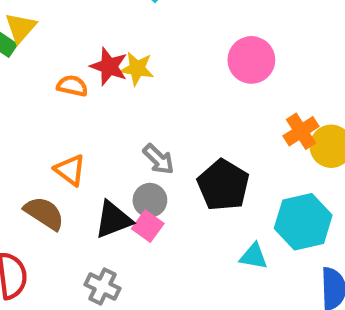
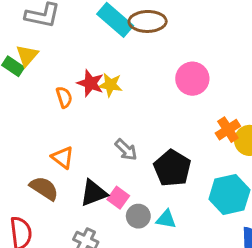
orange semicircle: (72, 86) -> (64, 97), turned 60
gray circle: (150, 200) -> (138, 216), moved
cyan triangle: (254, 256) -> (166, 219), moved

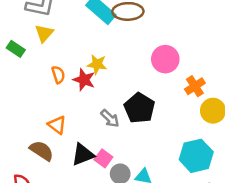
yellow triangle: (27, 55) -> (44, 33), moved
red star: (90, 83) -> (84, 80), moved
orange cross: (228, 130) -> (195, 86), moved
black pentagon: (172, 168) -> (139, 108), moved

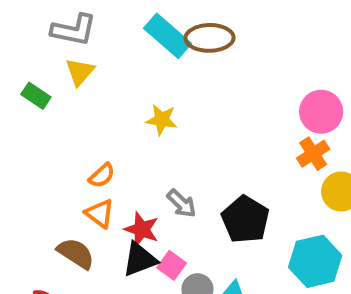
pink circle: (165, 59) -> (321, 112), moved
orange semicircle: (58, 75) -> (102, 176), moved, turned 66
red star: (84, 80) -> (142, 229), moved
black pentagon: (139, 108) -> (245, 219), moved

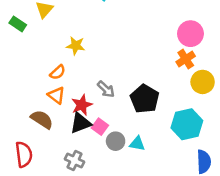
yellow star: (162, 120) -> (76, 46), moved
red star: (142, 229) -> (82, 105), turned 30

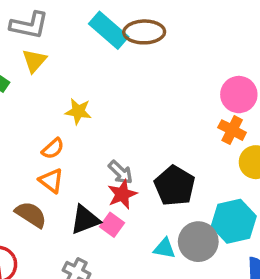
orange cross: (186, 59) -> (232, 130), turned -30
red star: (82, 105) -> (122, 194), moved
gray circle: (116, 141) -> (198, 242), moved, size x1.5

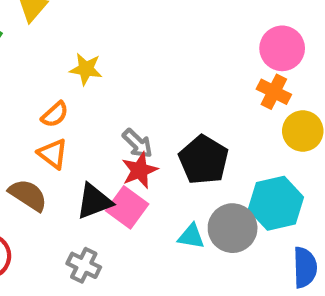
pink square: (112, 225) -> (127, 207), size x1.4

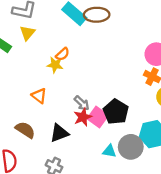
orange semicircle: (55, 114) -> (63, 54), moved
orange triangle: (53, 154) -> (39, 96), moved
pink square: (127, 207) -> (98, 117), moved

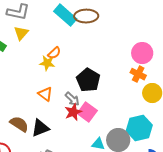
orange triangle: (39, 96) -> (45, 94), moved
black pentagon: (116, 112) -> (88, 80), moved
black triangle: (59, 133) -> (40, 128), moved

